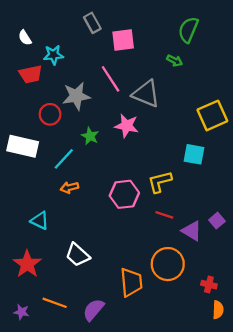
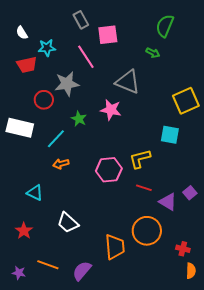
pink line: (111, 79) -> (86, 57), moved
red star: (27, 264) -> (24, 231), size x0.7

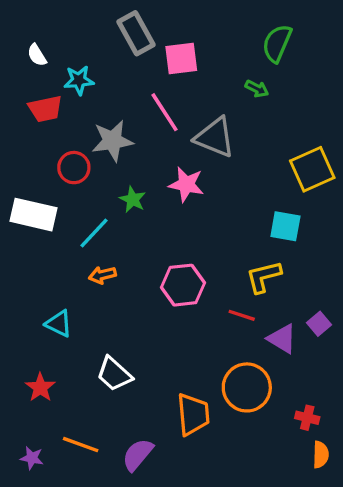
gray rectangle: (81, 20) -> (136, 33), size x1.4
pink line: (86, 57) -> (165, 112), moved
yellow L-shape: (140, 159) -> (264, 277), moved

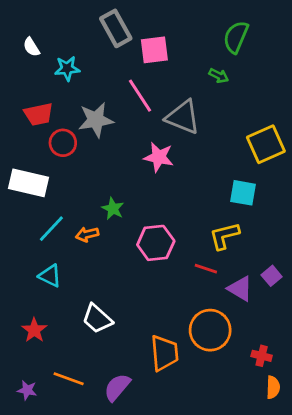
red trapezoid: (45, 109) -> (39, 114), moved
green star: (133, 199) -> (113, 209), moved
cyan line: (94, 233) -> (51, 229), moved

